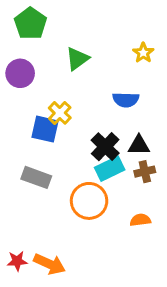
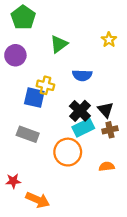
blue semicircle: (126, 100) -> (82, 75), moved
yellow cross: (60, 113) -> (45, 85), turned -30
black triangle: (139, 145) -> (106, 110), turned 48
red star: (17, 261) -> (13, 181), moved

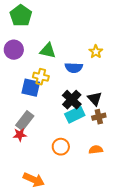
yellow star: (109, 40) -> (96, 52), moved
green triangle: (59, 44) -> (48, 51), moved, turned 48
gray rectangle: (28, 134) -> (25, 121), turned -72
orange circle: (68, 152) -> (61, 147), moved, size x0.7
red star: (13, 181) -> (20, 135), moved

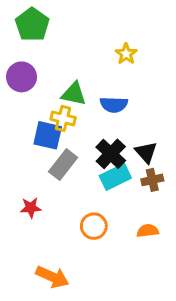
green triangle: (48, 51) -> (74, 94), moved
yellow star: (96, 52) -> (126, 54), moved
gray rectangle: (25, 121) -> (63, 165), moved

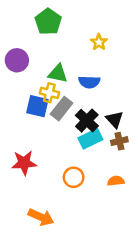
green pentagon: (32, 25) -> (48, 22), moved
gray rectangle: (63, 165) -> (61, 109), moved
red star: (31, 208) -> (24, 163), size x1.5

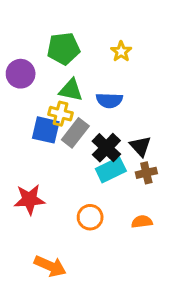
green pentagon: (48, 22) -> (63, 49), moved, turned 30

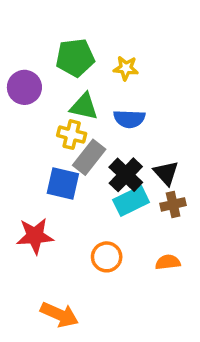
yellow star: (121, 52) -> (126, 68), moved, turned -30
blue square: (46, 130) -> (63, 183), moved

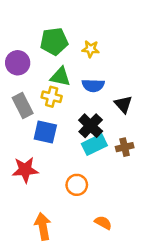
gray rectangle: (89, 157) -> (23, 106), moved, turned -65
black triangle: (166, 173) -> (123, 104), moved
orange semicircle: (168, 262) -> (103, 223), moved, turned 36
orange arrow: (59, 315) -> (43, 226), turned -124

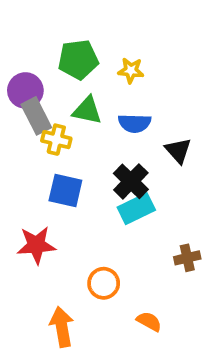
yellow cross: (52, 97) -> (56, 140), moved
gray rectangle: (23, 106) -> (36, 116), moved
brown cross: (125, 147) -> (187, 258), moved
orange circle: (77, 185) -> (104, 283), moved

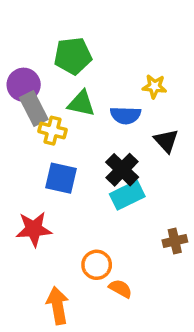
yellow star: (131, 70) -> (154, 86), moved
orange semicircle: (149, 321) -> (120, 289), moved

